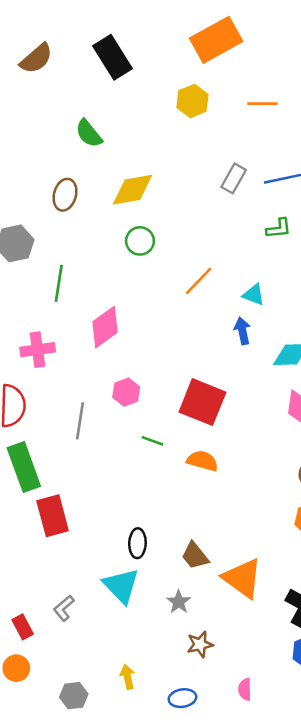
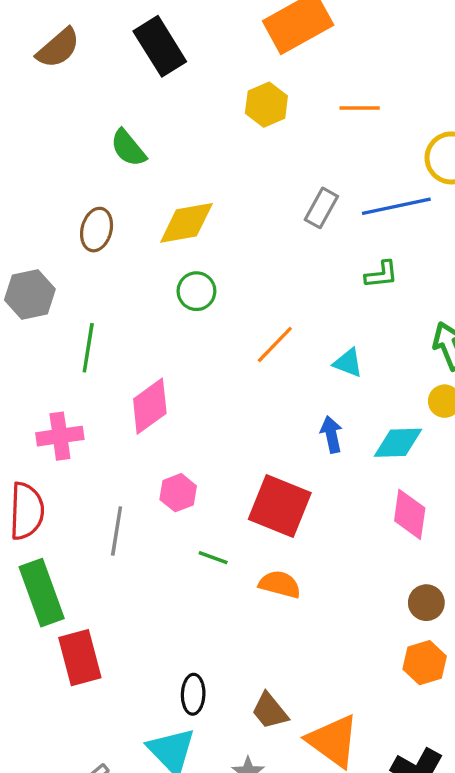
blue arrow: (242, 331) -> (331, 434), moved

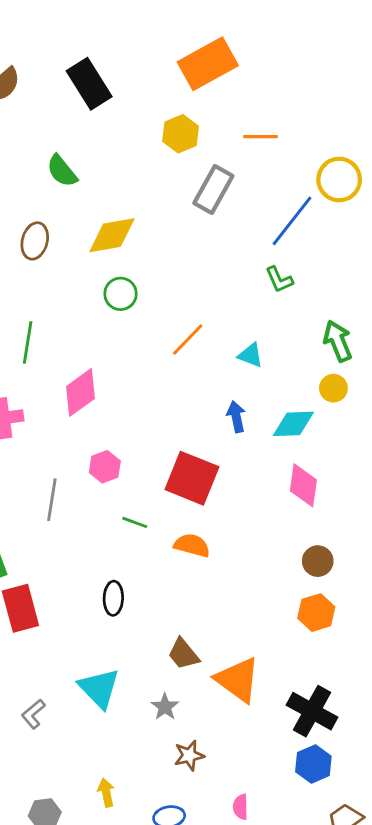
blue line: (396, 206) -> (292, 221), turned -40
gray rectangle: (321, 208) -> (213, 190), moved, size x1.4
green L-shape: (381, 275) -> (279, 280), turned 72
black ellipse: (193, 694) -> (113, 598), moved

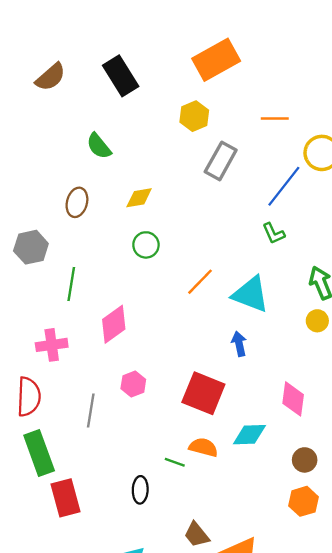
orange line: (261, 137) -> (275, 118), moved
yellow diamond: (112, 235) -> (139, 198), size x0.7
cyan triangle: (251, 355) -> (251, 294), size x1.8
cyan diamond: (293, 424) -> (249, 435), moved
green line: (135, 522) -> (175, 462), moved

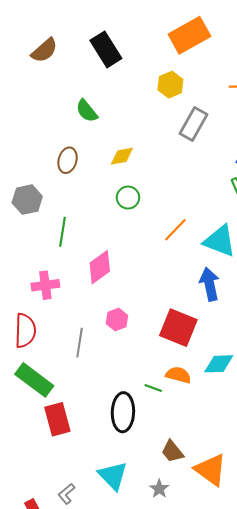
blue arrow: (239, 344) -> (210, 284), size x1.5
green rectangle: (39, 453) -> (34, 380), turned -33
black ellipse: (140, 490) -> (123, 412), size x1.6

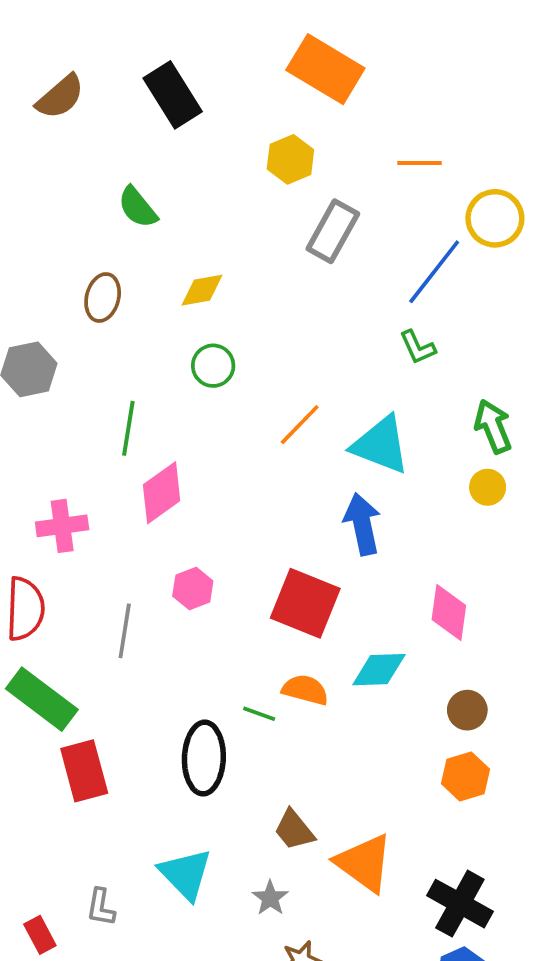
orange rectangle: (189, 35) -> (325, 69), turned 60
green line: (62, 232) -> (128, 428), moved
gray L-shape: (67, 494) -> (101, 907), turned -40

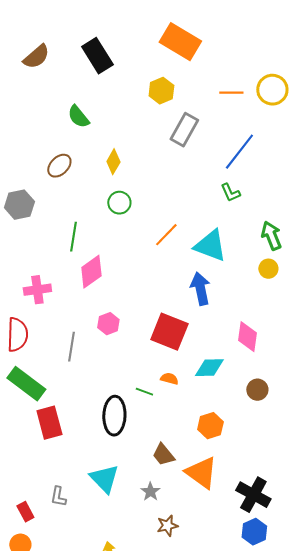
yellow circle: (495, 218) -> (272, 90), moved
yellow diamond: (202, 290) -> (113, 162), turned -50
brown ellipse: (103, 298) -> (59, 166), turned 30
orange semicircle: (305, 690) -> (169, 379), size x0.7
orange hexagon: (465, 776) -> (210, 426), moved

